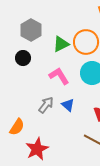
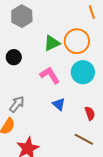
gray hexagon: (31, 30) -> (22, 16), moved
gray arrow: (46, 105) -> (17, 104), moved

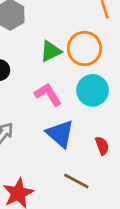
blue triangle: (59, 104) -> (60, 134), size x1.6
brown line: (84, 139) -> (76, 181), moved

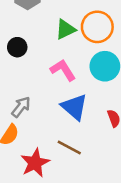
brown line: (76, 181) -> (69, 148), moved

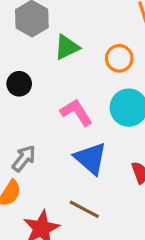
orange circle: (97, 27) -> (119, 58), size x0.7
green triangle: (65, 29) -> (67, 47), moved

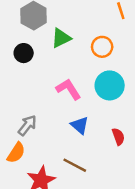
black circle: (19, 84) -> (24, 53), moved
blue triangle: (91, 158) -> (80, 125), size x0.7

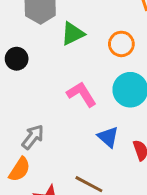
black circle: (24, 53) -> (17, 59), moved
blue triangle: (80, 125) -> (108, 137), moved

